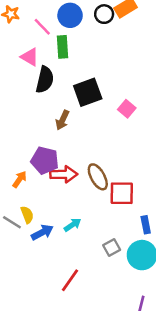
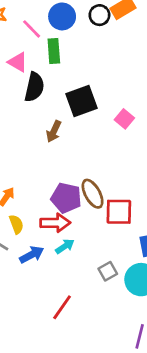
purple pentagon: (45, 160) -> (66, 198), moved
red arrow: (64, 174) -> (55, 223), moved
yellow semicircle: (27, 215) -> (16, 224), moved

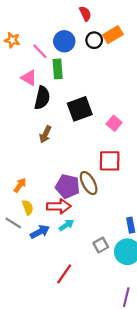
brown arrow: (54, 131) -> (45, 134), moved
red square: (119, 212) -> (110, 161), moved

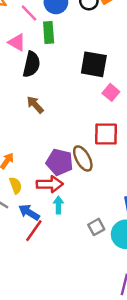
black square: (80, 109) -> (94, 64), moved, turned 30
brown arrow: (45, 134) -> (35, 105), turned 112
cyan arrow: (66, 225) -> (58, 205), turned -56
blue arrow: (40, 232) -> (29, 212), turned -120
red line: (64, 274) -> (34, 231), moved

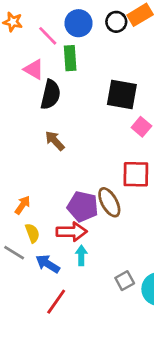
red line: (34, 231) -> (56, 302), moved

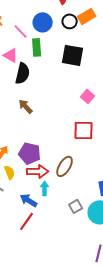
black square: (122, 95) -> (73, 55), moved
brown ellipse: (109, 202) -> (65, 166), moved, turned 60
purple pentagon: (83, 206) -> (30, 153), moved
blue arrow: (48, 264) -> (29, 200), moved

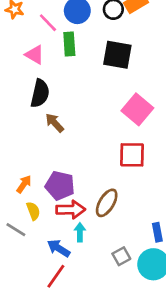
black semicircle: (23, 73) -> (40, 93), moved
pink square: (88, 96) -> (137, 109), size x1.6

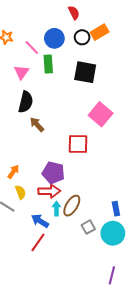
pink triangle: (35, 55) -> (22, 72), turned 35
red square: (132, 155) -> (78, 144), moved
purple pentagon: (60, 186) -> (53, 173), moved
brown ellipse: (107, 203) -> (72, 206), moved

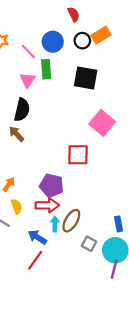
pink triangle: (22, 72) -> (27, 80), moved
brown arrow: (37, 124) -> (16, 134), moved
gray square: (88, 227) -> (89, 244), turned -32
purple line: (112, 275) -> (114, 269), moved

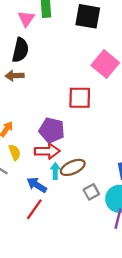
brown arrow: (16, 134) -> (15, 76), turned -49
brown ellipse: (71, 221) -> (73, 167), turned 35
gray square: (89, 244) -> (91, 192), turned 32

